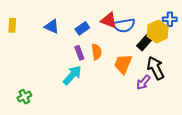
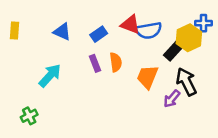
cyan arrow: (72, 75) -> (50, 76), moved

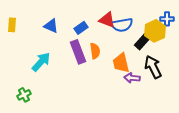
purple rectangle: (95, 63) -> (78, 52), size x1.6
orange trapezoid: (147, 77) -> (121, 63), turned -35
purple arrow: (172, 99) -> (132, 78), moved, turned 56

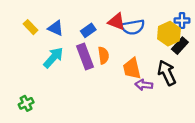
yellow rectangle: (12, 25) -> (30, 27), moved, turned -48
black rectangle: (142, 42) -> (180, 46), moved
cyan arrow: (41, 62) -> (53, 58), moved

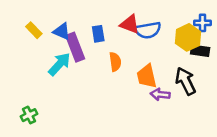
blue rectangle: (88, 30) -> (98, 34), turned -64
black rectangle: (180, 46) -> (200, 51), turned 56
purple rectangle: (85, 56) -> (75, 47), moved

